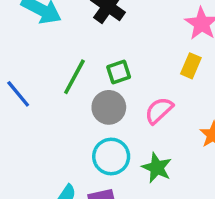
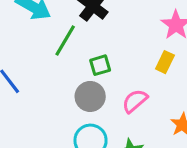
green line: (74, 77) -> (65, 41), moved

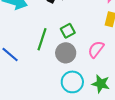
green line: (65, 41) -> (42, 39), moved

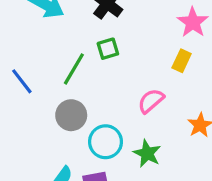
green square: (68, 31) -> (108, 49), moved
gray circle: (66, 53) -> (71, 115), moved

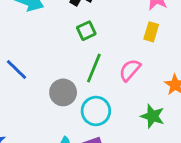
green line: (74, 69) -> (94, 68), moved
green star: (147, 153) -> (152, 116), moved

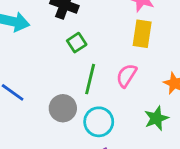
yellow rectangle: (151, 32) -> (142, 34), size x1.4
green star: (152, 116) -> (156, 118), turned -30

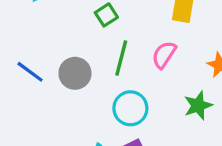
gray circle: (63, 108) -> (75, 73), moved

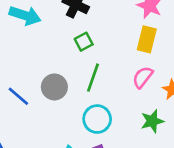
pink semicircle: (164, 55) -> (143, 77), moved
blue line: (30, 72) -> (18, 96), moved

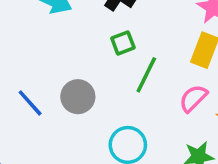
green line: (93, 78) -> (146, 75), moved

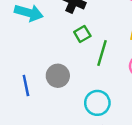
blue line: (30, 103) -> (26, 85), turned 40

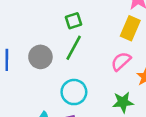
green line: (102, 53) -> (74, 48), moved

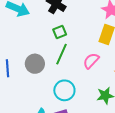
pink semicircle: (121, 61) -> (91, 61), moved

